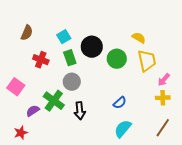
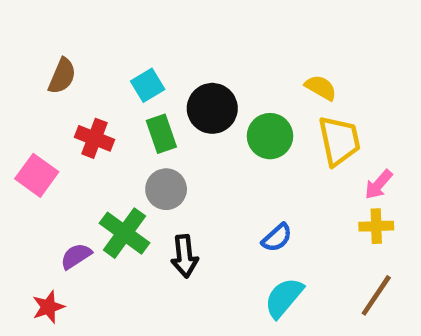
pink square: (16, 87) -> (37, 175), moved

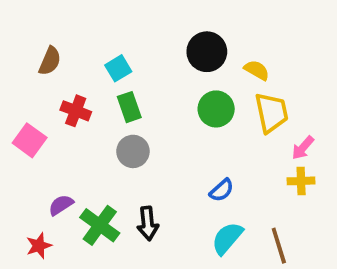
black circle: (212, 108) -> (207, 52), moved
green cross: (125, 233) -> (100, 225), moved
black arrow: (185, 256) -> (148, 223), moved
brown line: (376, 295) -> (279, 246), moved, turned -51

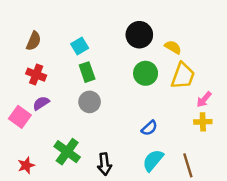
red cross: (76, 111) -> (36, 75), moved
yellow trapezoid: (271, 113) -> (183, 76), turned 32
pink square: (30, 140) -> (20, 117), moved
purple semicircle: (61, 205) -> (41, 103), moved
black arrow: (148, 223) -> (104, 164), moved

